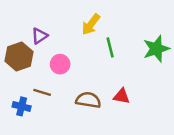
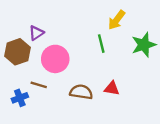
yellow arrow: (91, 24) -> (117, 20), moved
pink circle: (60, 64) -> (55, 59), size x1.5
blue cross: (22, 106) -> (20, 98), turned -35

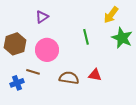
yellow arrow: (117, 20) -> (111, 15), moved
purple triangle: (36, 33) -> (42, 17), moved
green star: (144, 45) -> (122, 38), turned -30

